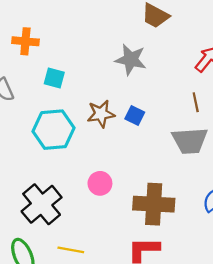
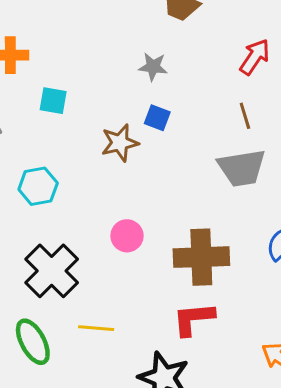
gray star: (131, 60) -> (153, 67), size x0.7
blue square: (135, 115) -> (157, 118), moved
cyan hexagon: (53, 130) -> (38, 186), moved, size x0.7

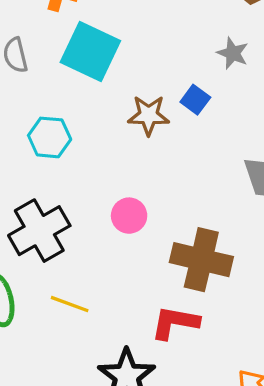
gray star: (153, 67) -> (233, 53), moved
cyan square: (53, 101) -> (90, 51), size x1.8

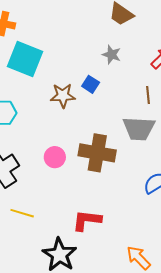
brown cross: (201, 260) -> (97, 153), moved

